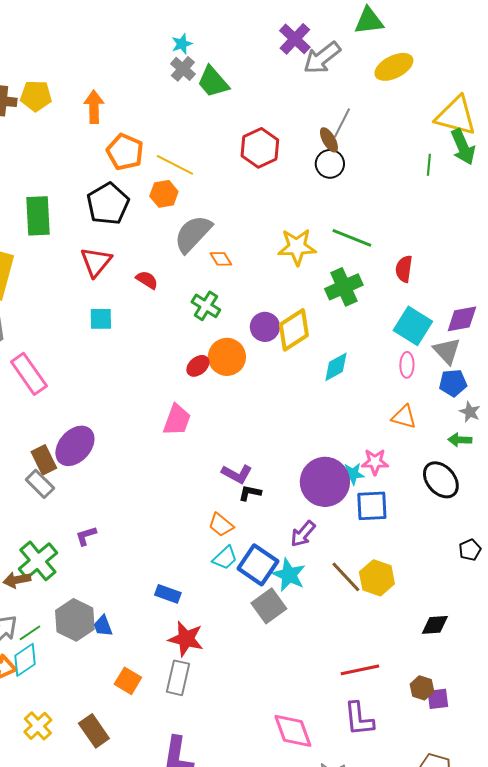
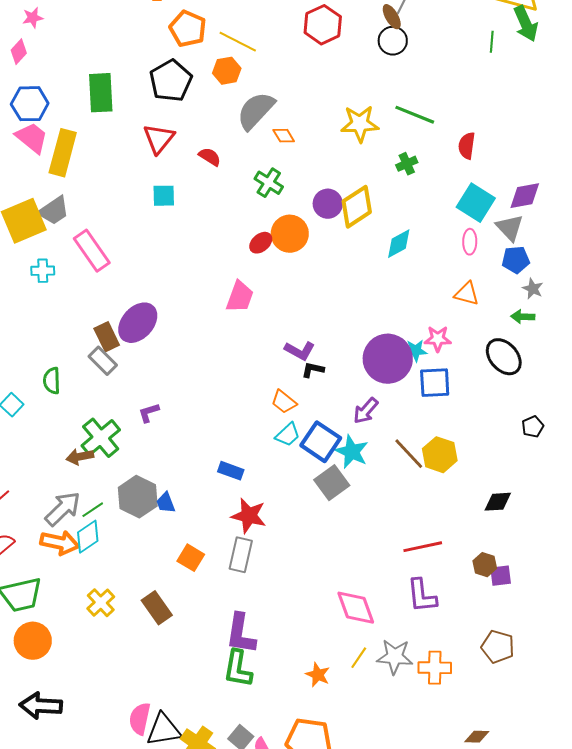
green cross: (344, 287) -> (407, 164), size x0.6

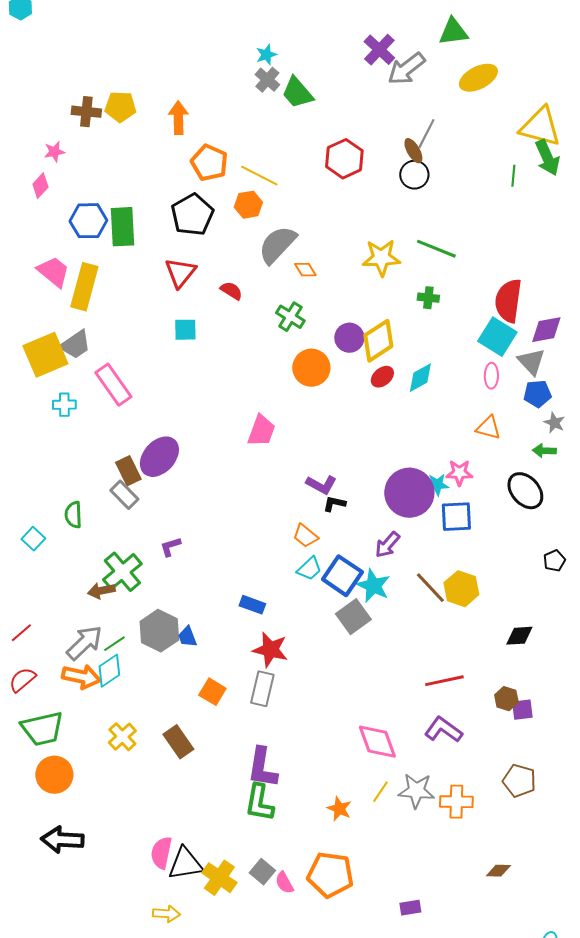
blue hexagon: (30, 104) -> (88, 221), moved
red semicircle: (467, 146) -> (508, 301), moved, size x1.6
green cross: (407, 164) -> (428, 298), turned 30
red ellipse: (261, 243) -> (382, 377), moved
purple L-shape: (422, 596) -> (443, 730), turned 132

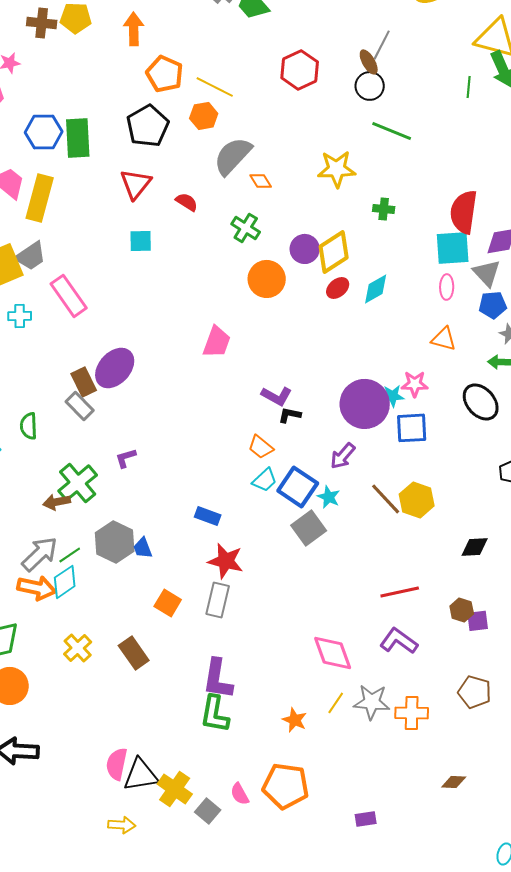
green line: (436, 249) -> (392, 131), moved
cyan square: (497, 337) -> (453, 248), turned -36
cyan star: (373, 586) -> (329, 497), size x0.7
gray square: (262, 872) -> (208, 811), moved

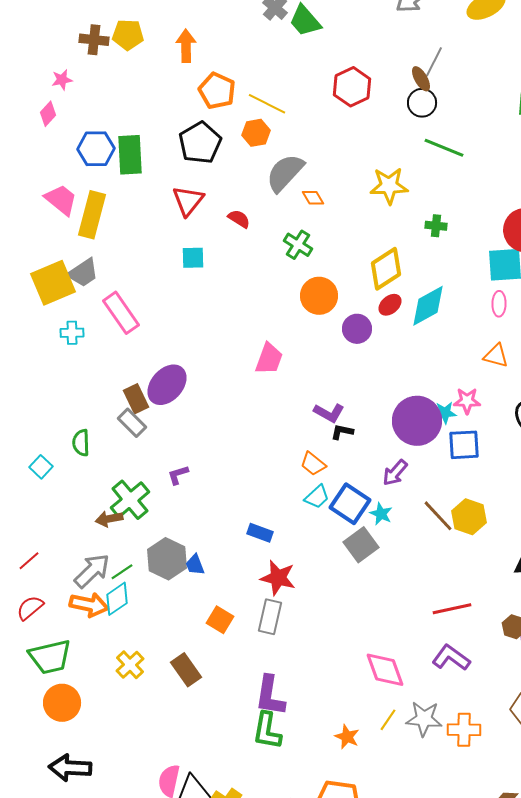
purple circle: (305, 249) -> (357, 329), moved
cyan diamond: (376, 289) -> (428, 306), size x1.4

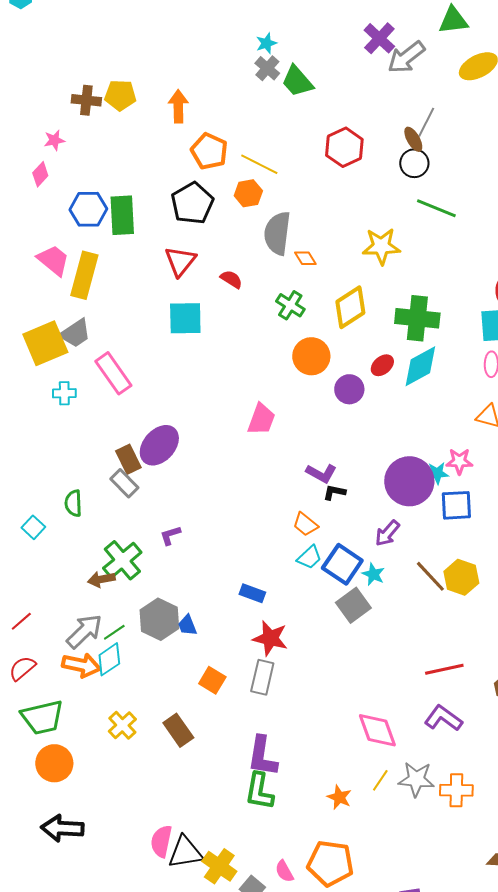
gray semicircle: (285, 173) -> (277, 233), turned -36
green cross: (436, 226) -> (417, 318), moved, size x2.0
cyan square: (193, 258) -> (185, 318), size x1.5
yellow diamond: (386, 269) -> (350, 307), moved

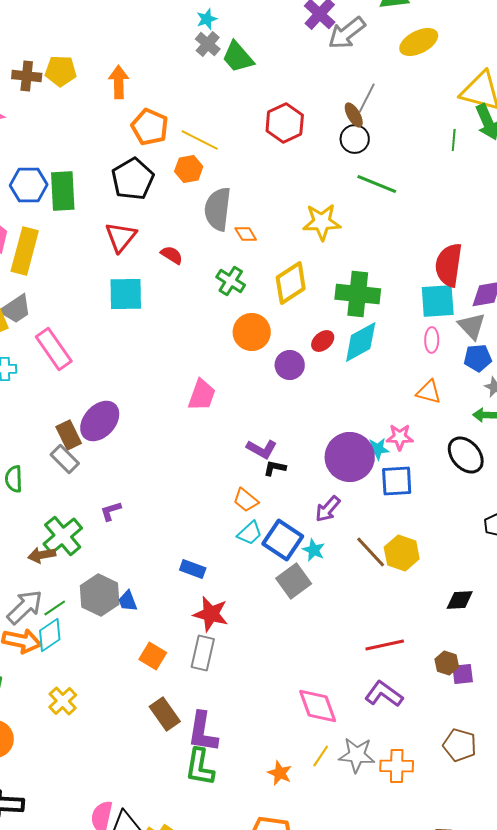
brown rectangle: (178, 730) -> (165, 714), moved

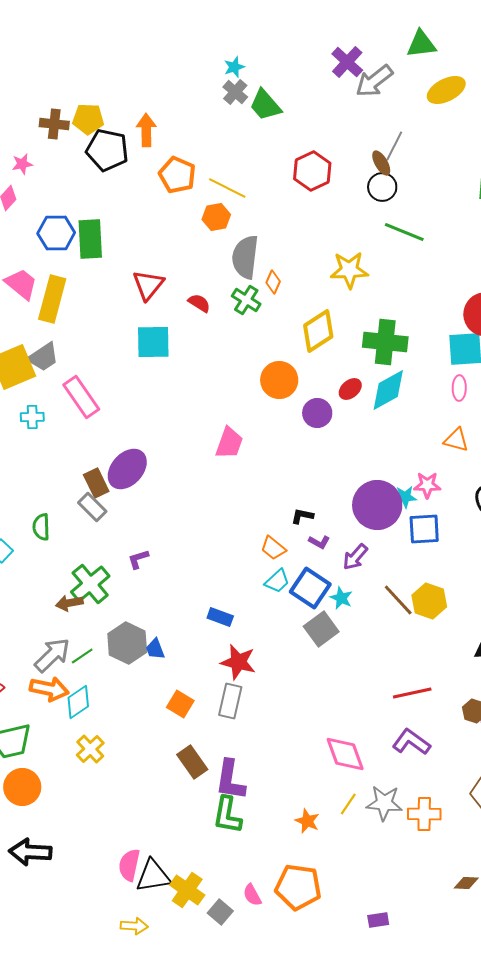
black pentagon: (133, 179) -> (107, 150), moved, turned -30
orange diamond: (246, 234) -> (273, 282), turned 55
green cross: (231, 281) -> (246, 300), moved
purple L-shape: (262, 449) -> (319, 542), moved, size x0.7
cyan diamond: (50, 635) -> (78, 702), moved

